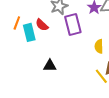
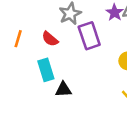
cyan rectangle: (29, 32) -> (46, 70), moved

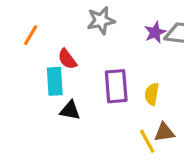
purple rectangle: (89, 36) -> (116, 86), moved
red semicircle: (50, 39) -> (67, 59), moved

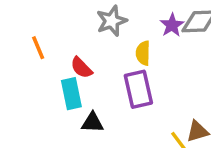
orange line: (31, 35) -> (38, 48), turned -45
yellow semicircle: (152, 94) -> (143, 53), moved

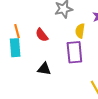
orange line: (38, 48) -> (17, 31), moved
cyan rectangle: (71, 94) -> (15, 48), moved

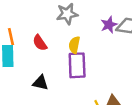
yellow semicircle: (80, 31) -> (74, 45), moved

